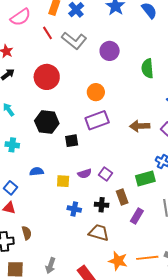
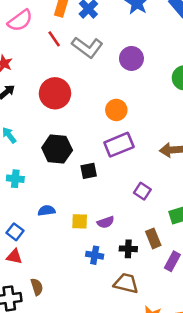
purple semicircle: (85, 174) -> (106, 222), moved
purple square: (106, 174) -> (142, 191), moved

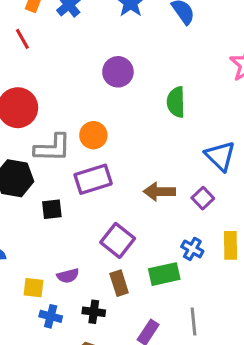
gray L-shape: (87, 47) -> (53, 148), moved, turned -40
purple square: (142, 191) -> (118, 240), size x1.5
yellow square: (80, 221) -> (33, 288), moved
brown rectangle: (153, 238) -> (119, 283), moved

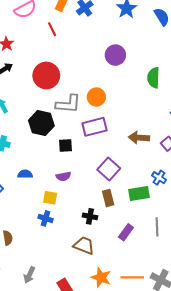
purple semicircle: (68, 276) -> (63, 176), moved
blue cross: (51, 316) -> (45, 218), moved

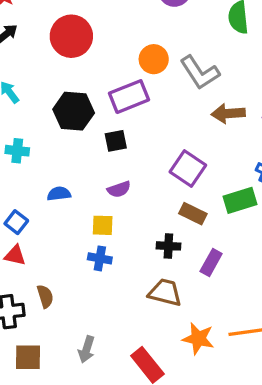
gray L-shape: (68, 104) -> (200, 73), moved, turned 60
purple rectangle: (95, 127) -> (129, 97), moved
brown rectangle: (108, 198) -> (193, 214), turned -42
purple rectangle: (126, 232) -> (211, 263), moved

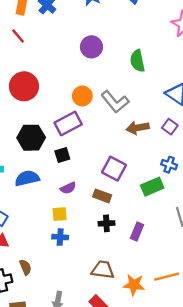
blue semicircle: (59, 194) -> (27, 178), moved, size x1.5
brown rectangle: (193, 214) -> (102, 196), moved
brown trapezoid: (165, 292) -> (103, 270), moved

